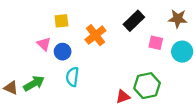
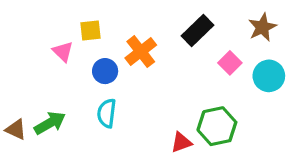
brown star: (178, 19) -> (262, 27), turned -30
pink square: (156, 43) -> (230, 63), turned 32
pink triangle: (44, 44) -> (63, 52), moved
blue circle: (63, 52) -> (105, 71), moved

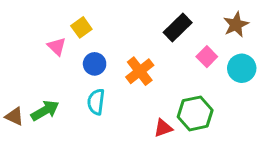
yellow square: (90, 30) -> (81, 27), turned -30
orange cross: (141, 52) -> (140, 71), moved

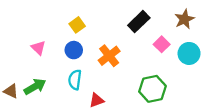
yellow square: (81, 27) -> (77, 25), moved
pink triangle: (57, 46) -> (38, 48), moved
red triangle: (163, 128) -> (97, 100), moved

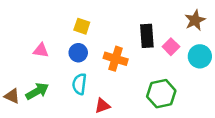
black rectangle: (139, 22) -> (147, 36), moved, turned -50
yellow square: (77, 25) -> (82, 26), turned -35
pink triangle: (38, 48) -> (41, 50), turned -35
orange cross: (109, 56) -> (116, 59), turned -35

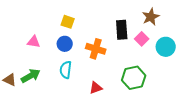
brown star: (195, 20) -> (151, 17), moved
red triangle: (102, 106) -> (96, 88), moved

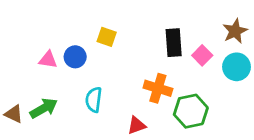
brown star: (151, 17) -> (235, 31), moved
yellow square: (68, 22) -> (107, 37), moved
blue circle: (65, 44) -> (75, 57), moved
orange cross: (96, 49) -> (158, 88), moved

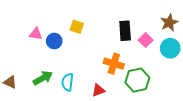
pink triangle: (48, 60) -> (36, 34), moved
cyan semicircle: (94, 100) -> (68, 82), moved
green arrow: (44, 108) -> (43, 78), moved

